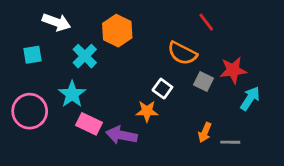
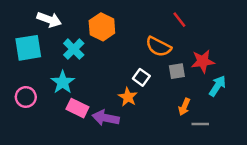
cyan square: (32, 55) -> (28, 48), size x1.6
gray square: (203, 81) -> (177, 71), turned -35
pink circle: (30, 111) -> (26, 97), size x0.7
orange star: (147, 111) -> (128, 97), turned 30
orange arrow: (205, 132) -> (184, 107), moved

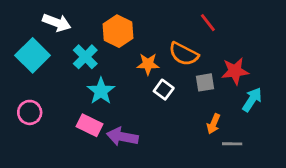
cyan square: (28, 48) -> (33, 55), turned -36
cyan star: (63, 82) -> (101, 91), moved
orange star: (128, 97) -> (148, 64), moved, turned -30

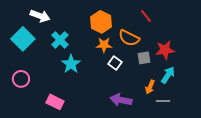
orange hexagon: (118, 31) -> (101, 22), moved
cyan arrow: (252, 100) -> (168, 75), moved
pink rectangle: (90, 125) -> (55, 102), moved
purple arrow: (122, 137) -> (121, 100), moved

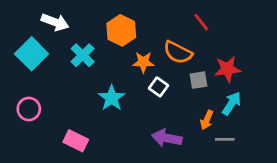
orange hexagon: (101, 22) -> (121, 30), moved
cyan star: (71, 64) -> (112, 98), moved

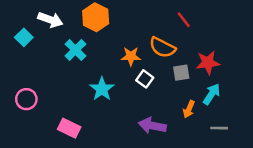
orange hexagon: (121, 30) -> (96, 17), moved
cyan square: (32, 54) -> (24, 37), moved, size x0.6
gray line: (225, 139) -> (219, 128), moved

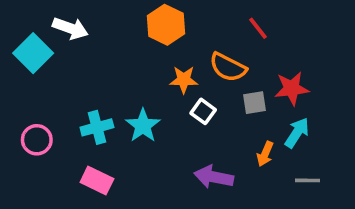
orange hexagon: (96, 17) -> (166, 25), moved
cyan square: (24, 37) -> (33, 53), size x1.5
cyan cross: (75, 50) -> (97, 127), moved, turned 30

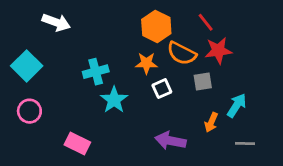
orange hexagon: (166, 25) -> (156, 27), moved
cyan square: (33, 53) -> (27, 66), moved
red star: (292, 88) -> (218, 50), moved
white square: (203, 111) -> (162, 89), turned 30
cyan cross: (97, 127) -> (96, 72), moved

